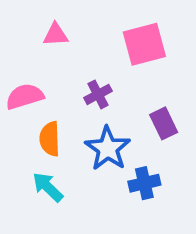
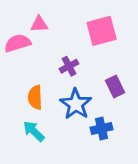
pink semicircle: (25, 96) -> (18, 43), moved

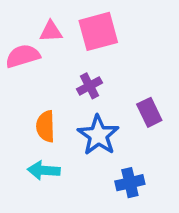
pink square: (102, 31) -> (98, 31), moved
blue cross: (102, 128) -> (130, 183), moved
cyan arrow: (34, 131) -> (44, 170), turned -40

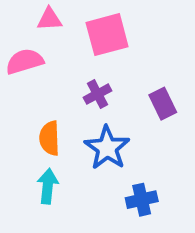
pink triangle: (51, 31) -> (50, 19), moved
purple rectangle: (149, 112) -> (163, 104), moved
cyan arrow: (44, 170) -> (48, 186), turned 92

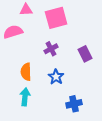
blue star: (107, 148) -> (56, 77), size x0.7

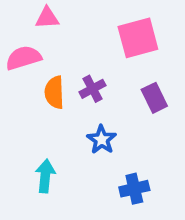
pink square: (56, 18) -> (138, 38), moved
orange semicircle: (26, 72) -> (54, 92), moved

